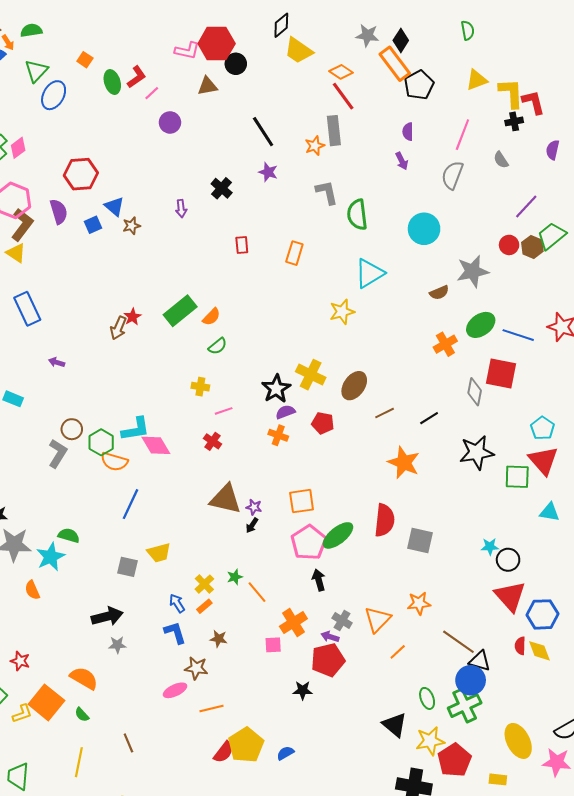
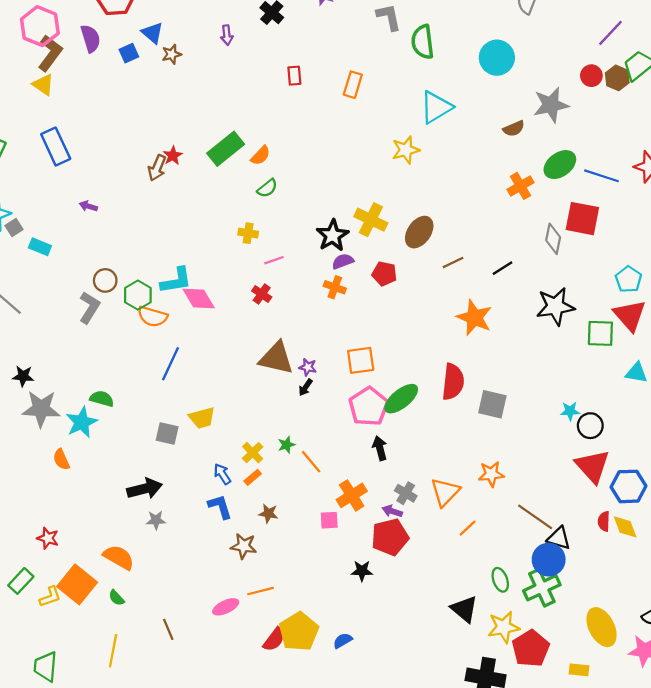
pink ellipse: (175, 690) -> (226, 607), moved

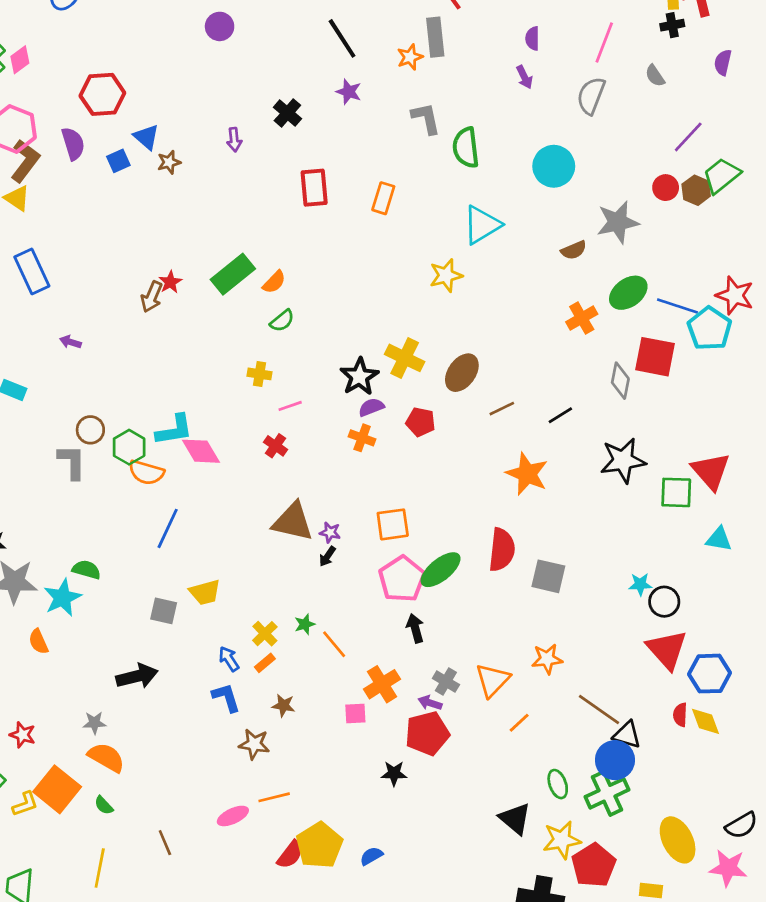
red rectangle: (294, 76) -> (314, 188), size x1.6
cyan pentagon: (629, 279) -> (710, 329), moved, size x1.4
gray L-shape: (89, 307) -> (72, 462), turned -32
gray star: (156, 520) -> (94, 723), moved

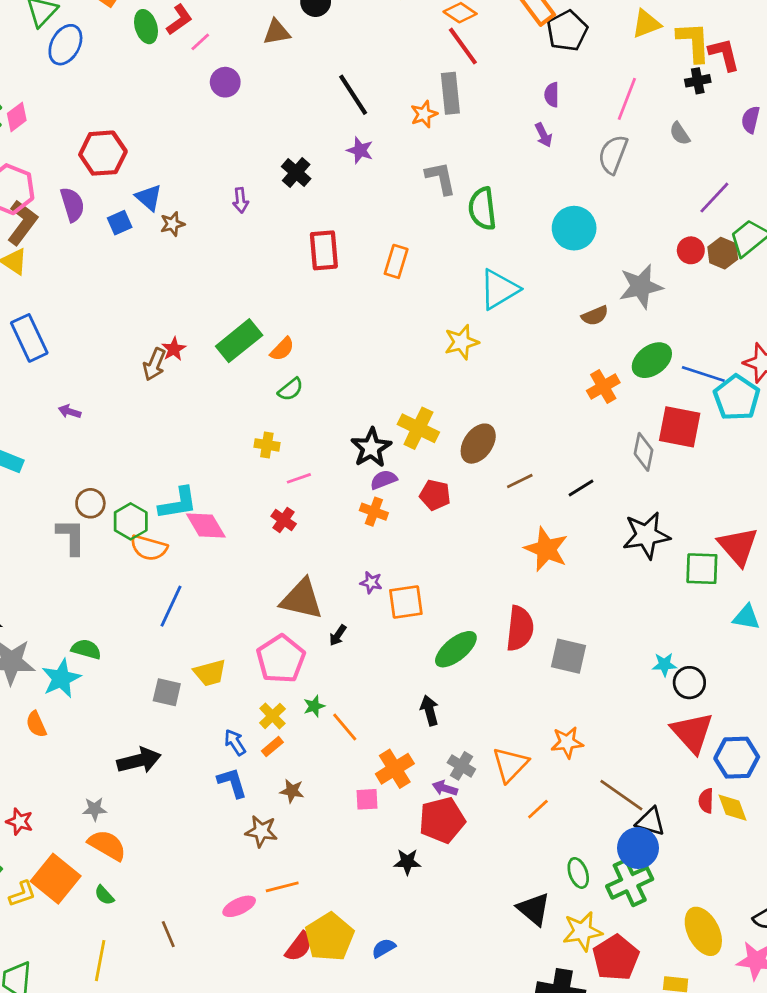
purple star: (330, 532) -> (371, 583), moved
pink pentagon: (402, 579) -> (281, 659), moved

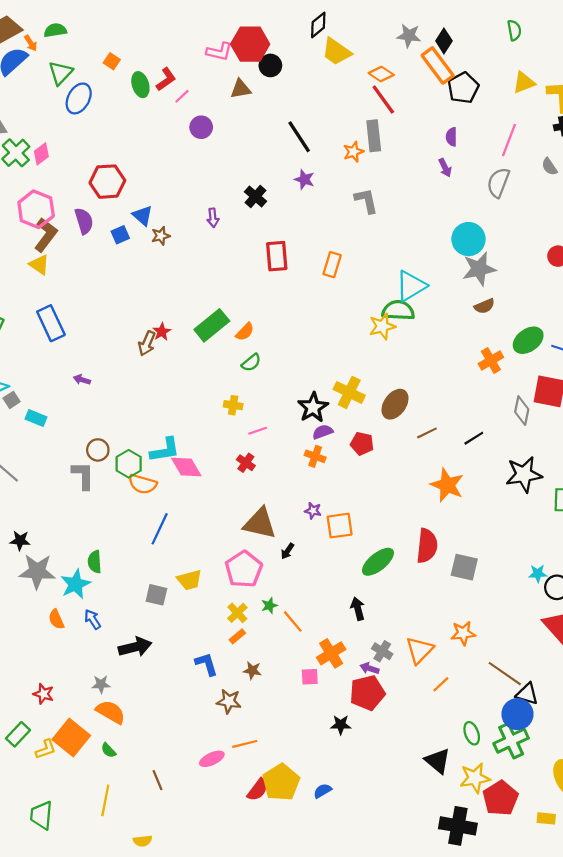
green semicircle: (482, 209) -> (398, 310), moved, turned 100
gray star: (641, 286) -> (479, 269), moved
green semicircle: (86, 649) -> (95, 562), turned -110
blue arrow: (235, 742) -> (93, 619), moved

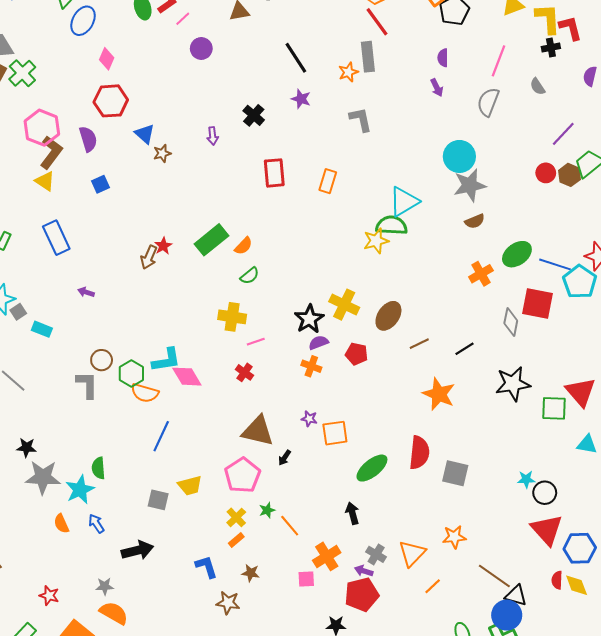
pink diamond: (41, 154) -> (107, 59), moved, turned -30
blue square: (120, 235) -> (100, 184), moved
yellow cross: (233, 405) -> (232, 317), size x1.5

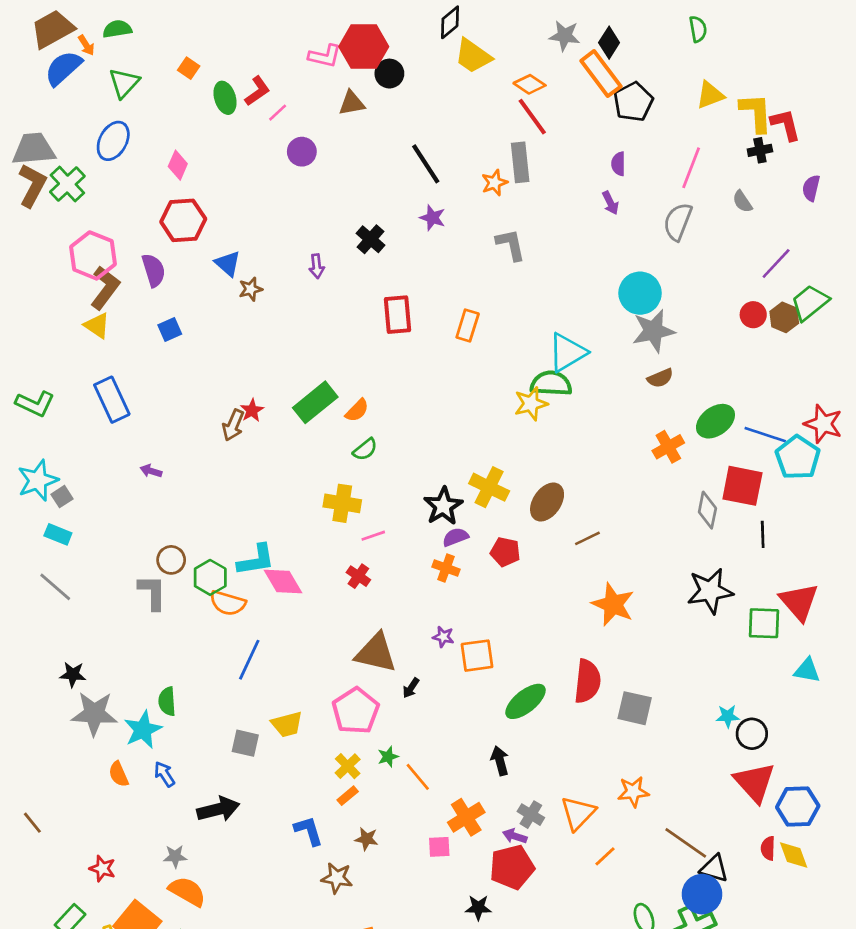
blue ellipse: (83, 21) -> (113, 141), moved
cyan rectangle: (42, 329) -> (58, 534), moved
black line: (465, 349) -> (763, 534), moved, turned -60

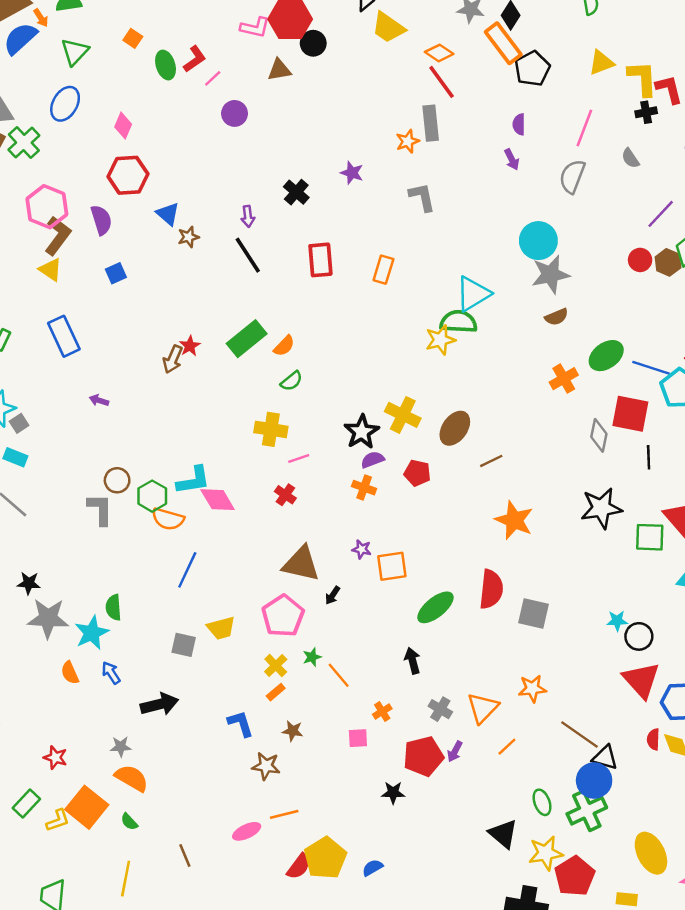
black line: (426, 164) -> (248, 255), moved
orange cross: (466, 817) -> (382, 712), size x0.6
purple arrow: (515, 836) -> (455, 751), moved, turned -80

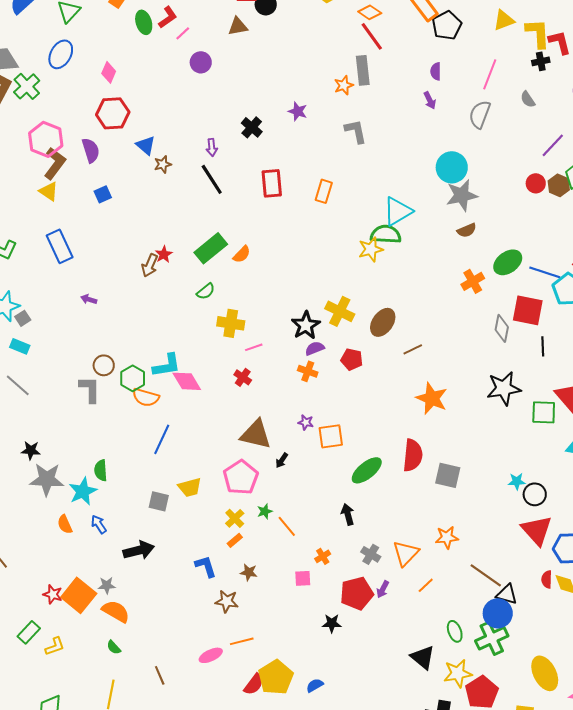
green semicircle: (291, 381) -> (206, 291), moved
orange square: (87, 807) -> (79, 595), moved

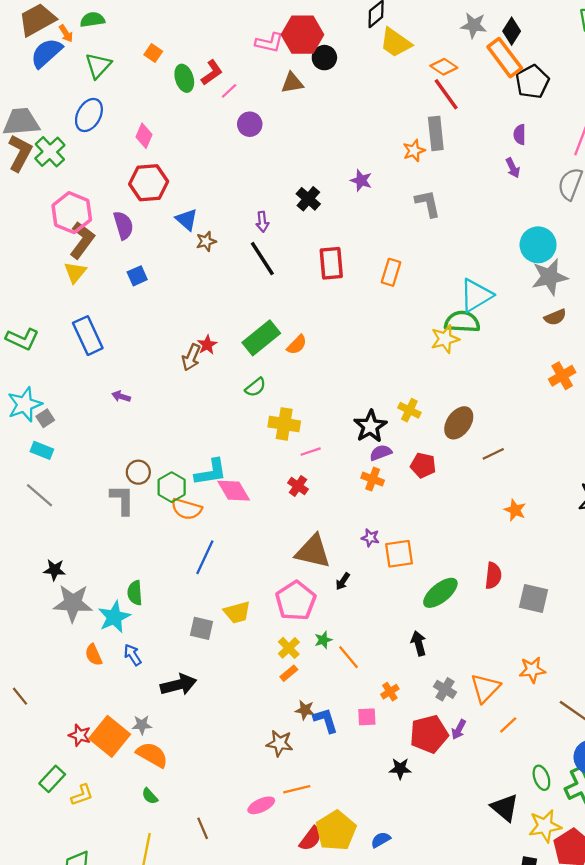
yellow triangle: (49, 191) -> (75, 272), turned 35
yellow cross: (340, 311) -> (409, 410), size x0.7
orange star: (432, 398) -> (515, 510), size x0.6
red semicircle: (413, 455) -> (493, 576), size x0.7
blue L-shape: (206, 566) -> (326, 720), moved

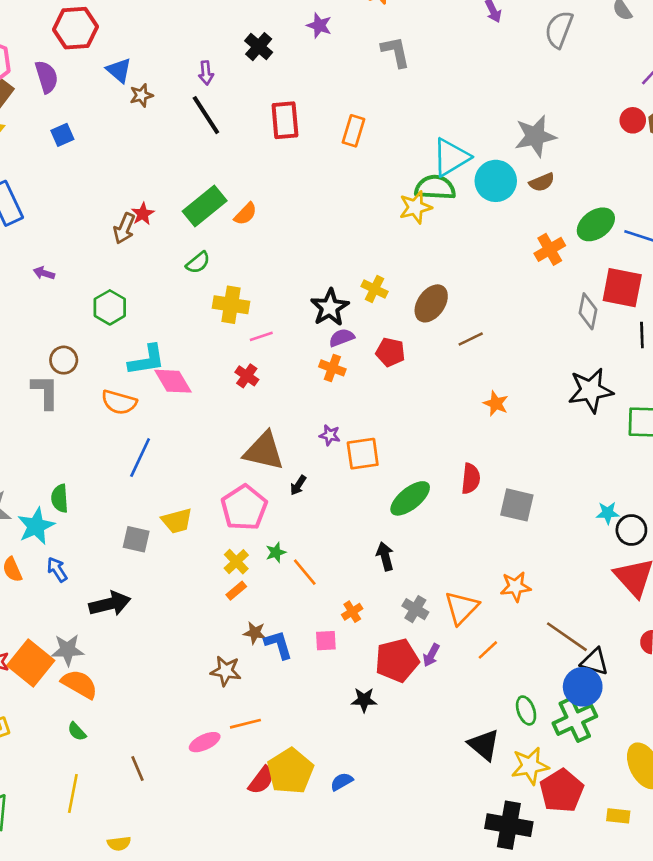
cyan circle: (538, 245) -> (496, 181), moved
green hexagon: (172, 487) -> (110, 307), moved
gray star: (142, 725) -> (68, 650), size x1.4

